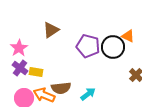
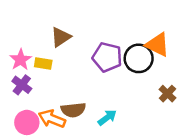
orange triangle: (128, 36) -> (157, 45), size x1.5
yellow rectangle: (36, 72) -> (43, 63), moved

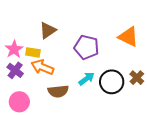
black circle: (139, 58) -> (112, 82), moved
cyan arrow: (107, 117) -> (86, 79), moved
orange arrow: (52, 119) -> (42, 67), moved

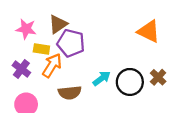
purple pentagon: (86, 47) -> (71, 43), moved
pink star: (14, 49) -> (26, 29), moved, turned -30
orange arrow: (42, 67) -> (52, 65), turned 100

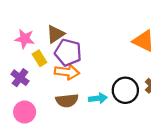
yellow rectangle: (41, 49) -> (39, 58), turned 49
orange arrow: (52, 65) -> (67, 72), moved, turned 65
cyan arrow: (102, 78) -> (98, 98), moved, turned 30

